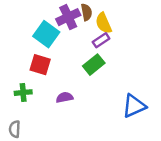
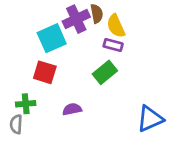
cyan square: (46, 34) -> (52, 38), turned 30
purple rectangle: (101, 40) -> (113, 45), turned 49
gray semicircle: (15, 129) -> (16, 124), moved

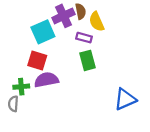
purple rectangle: (113, 45) -> (84, 38), moved
green rectangle: (105, 72) -> (87, 60), turned -66
purple semicircle: (72, 109) -> (46, 80), moved, size x1.5

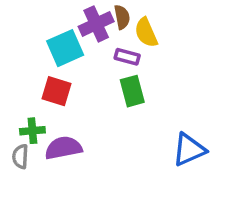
purple semicircle: (46, 80) -> (63, 148), moved

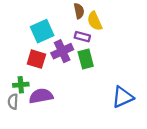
purple cross: (96, 24) -> (62, 51), moved

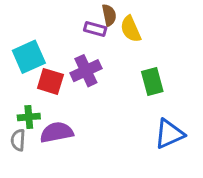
cyan square: (42, 31) -> (29, 57), moved
purple rectangle: (82, 37) -> (95, 29), moved
green rectangle: (86, 59) -> (152, 81), moved

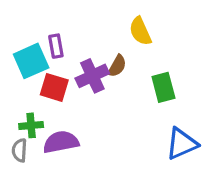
brown semicircle: (109, 15) -> (117, 66), moved, turned 40
purple rectangle: (95, 29) -> (56, 46), moved, turned 65

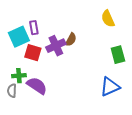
yellow semicircle: (140, 31) -> (108, 19), moved
green rectangle: (163, 87) -> (118, 55), moved
purple semicircle: (61, 142) -> (37, 86), turned 45

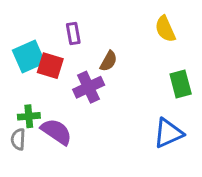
purple rectangle: (34, 28) -> (73, 34), moved
purple cross: (56, 46) -> (89, 87), moved
red square: (33, 53) -> (50, 66), moved

